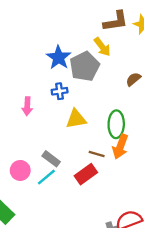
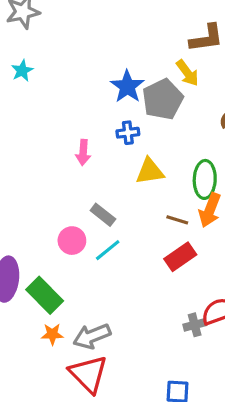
gray rectangle: (51, 159) -> (103, 215), moved
red rectangle: (86, 174) -> (180, 257), moved

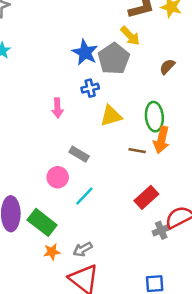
cyan line: (108, 250) -> (84, 196), moved
red rectangle: (180, 257) -> (146, 197), moved
gray arrow: (92, 336) -> (83, 249), size x0.7

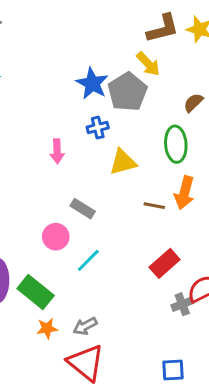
green ellipse: (154, 117) -> (176, 144), moved

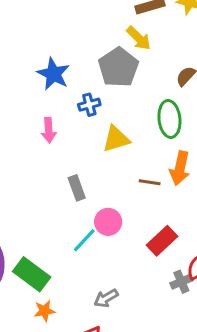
blue star: (92, 83) -> (53, 74), moved
gray rectangle: (83, 209) -> (77, 188), turned 40
pink circle: (56, 237) -> (108, 222), moved
gray arrow: (85, 326) -> (106, 298), moved

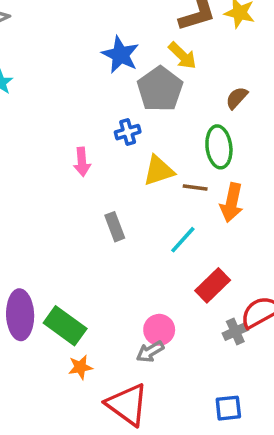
blue star: (53, 74) -> (120, 55), moved
brown line: (150, 182) -> (195, 187), moved
pink circle: (108, 222) -> (159, 330), moved
cyan line: (84, 240) -> (183, 240), moved

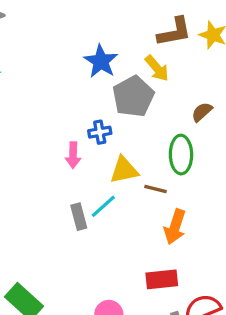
pink arrow: (82, 162) -> (73, 155), moved
orange arrow: (232, 203) -> (175, 227), moved
cyan line: (183, 240) -> (103, 206), moved
red rectangle: (213, 285) -> (162, 279), turned 32

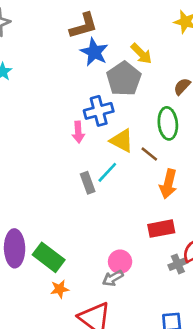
brown L-shape: (174, 32) -> (83, 26), moved
blue cross: (100, 132) -> (99, 111), size x1.5
yellow triangle: (124, 170) -> (122, 141), turned 45
brown line: (155, 189) -> (149, 154), turned 30

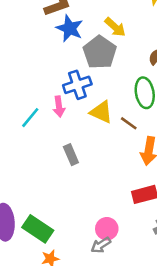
cyan line: (107, 172) -> (30, 118), moved

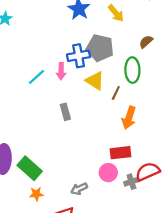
gray pentagon: (100, 52) -> (100, 48), moved, turned -30
brown line: (129, 123) -> (116, 93), turned 72
pink circle: (107, 229) -> (108, 173), moved

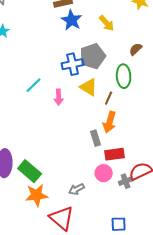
gray pentagon: (100, 48) -> (93, 56), turned -30
pink arrow: (61, 71) -> (59, 97), moved
gray rectangle: (65, 112) -> (96, 138), moved
orange arrow: (129, 118) -> (110, 122), moved
orange star: (36, 194) -> (37, 195), size x1.6

